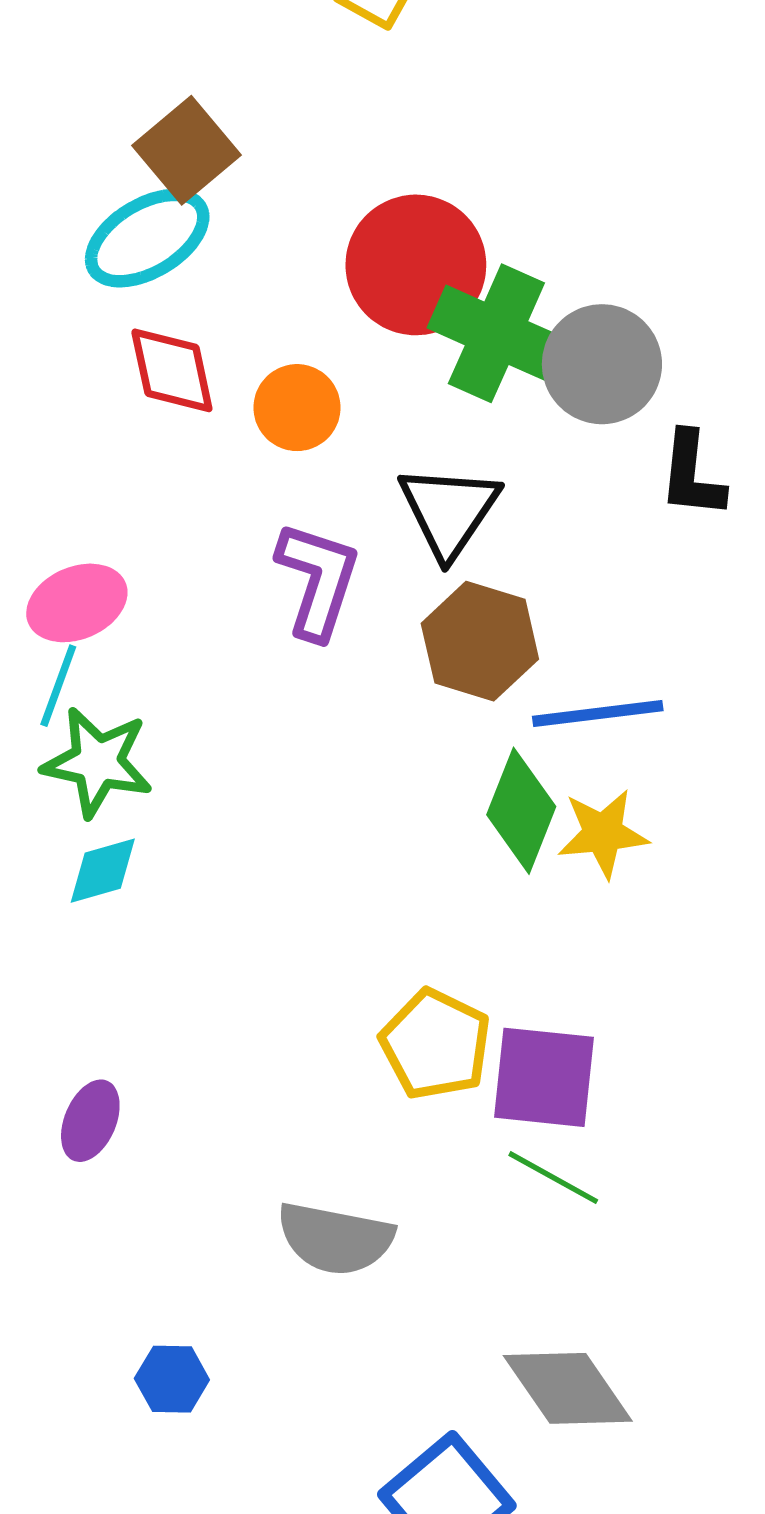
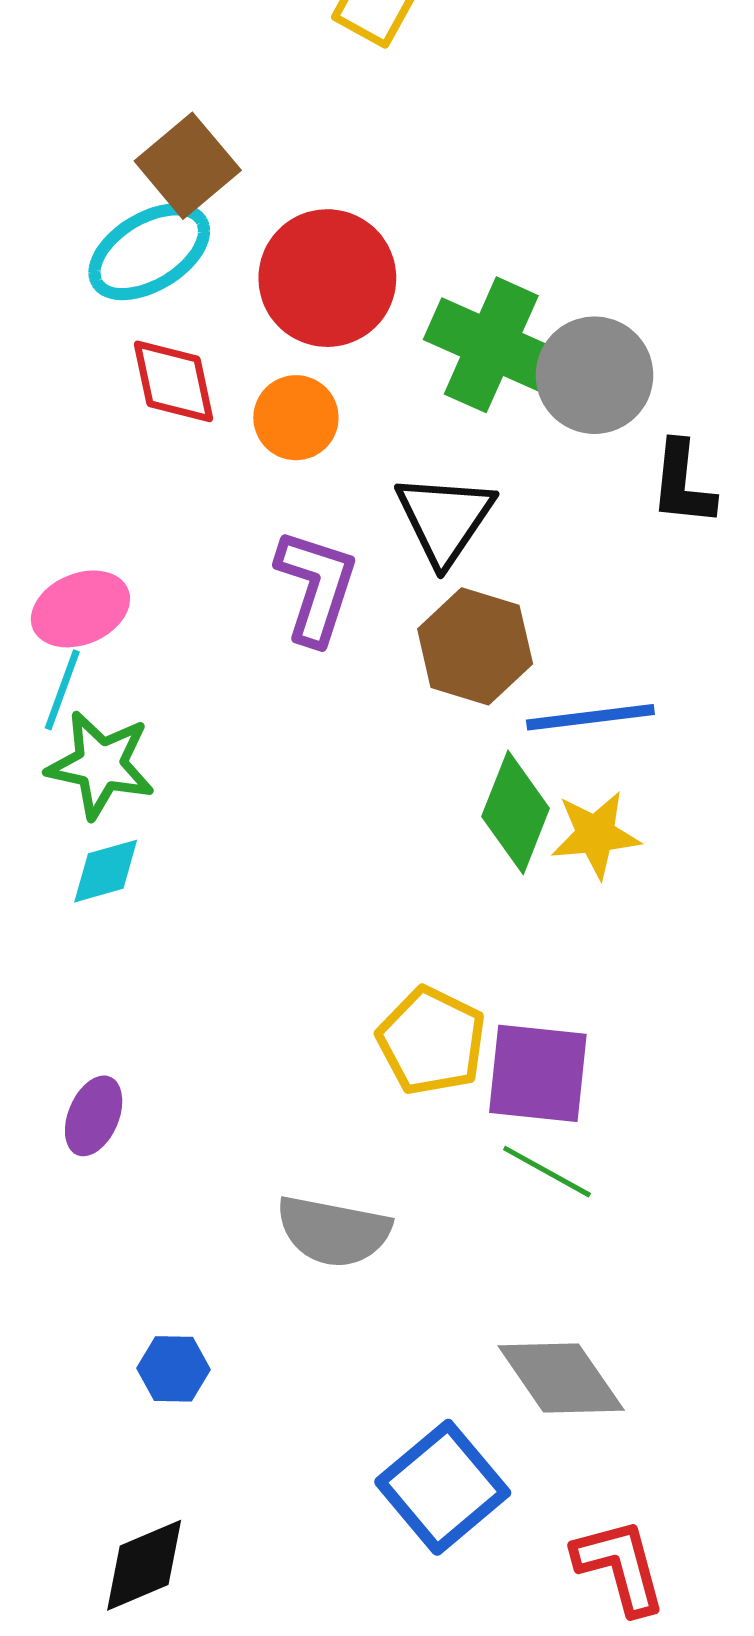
red circle: (416, 265) -> (327, 278), moved

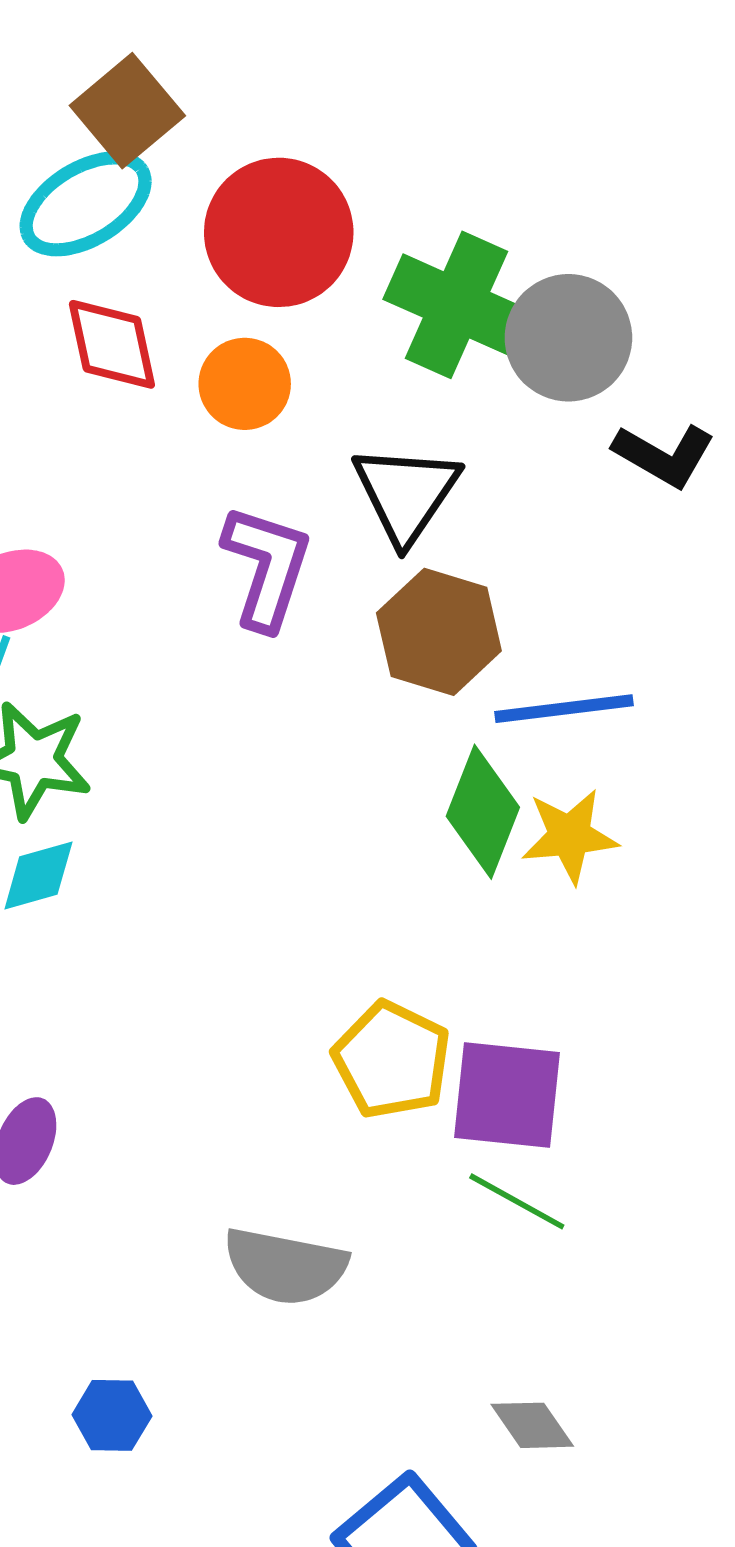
black L-shape: (683, 483) -> (664, 455), turned -66
gray diamond: (561, 1378) -> (532, 1425), size x0.6

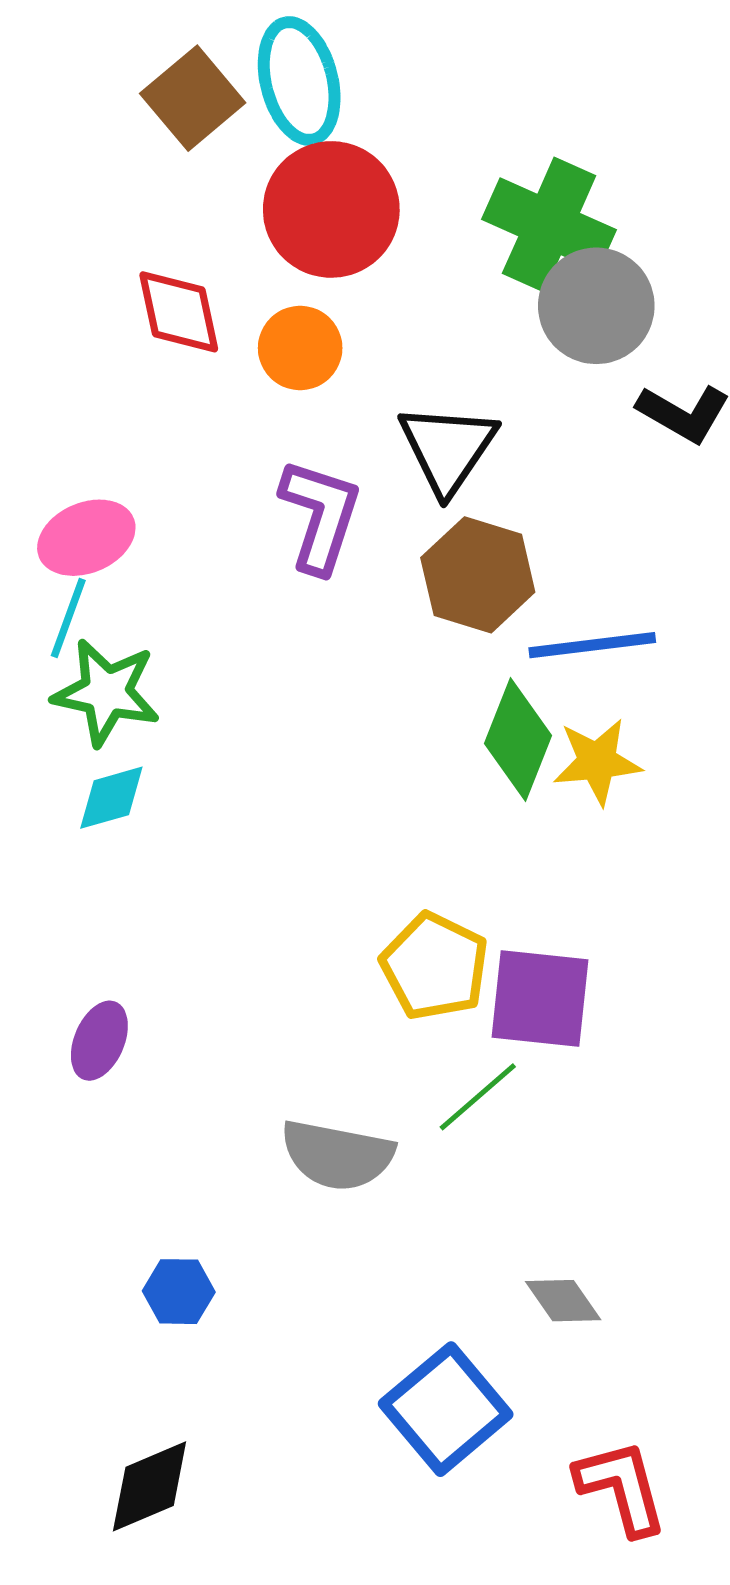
cyan ellipse: (86, 204) -> (299, 81), moved, turned -73
green cross: (457, 305) -> (549, 225), moved
green line: (517, 1201) -> (478, 1097), moved, turned -70

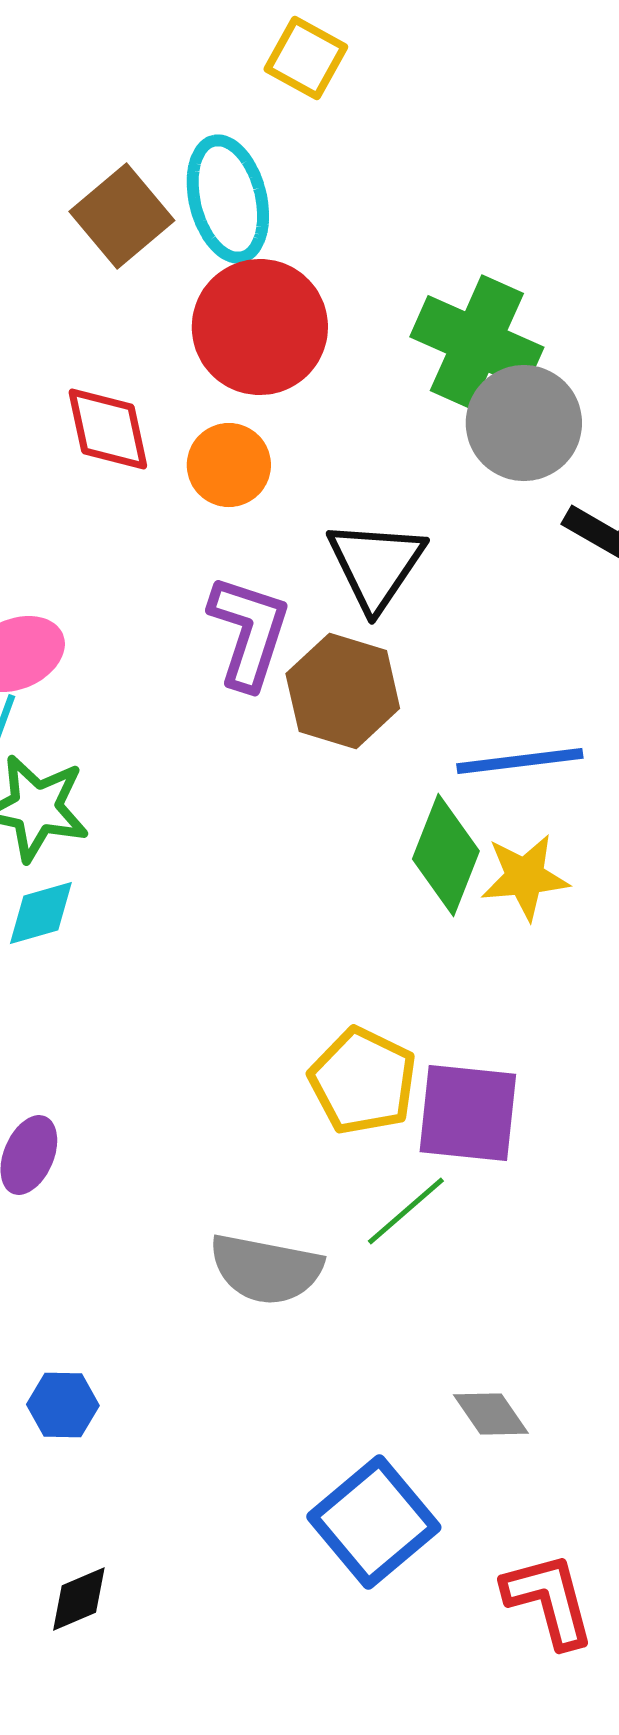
brown hexagon: (478, 575) -> (343, 691), moved
blue hexagon: (179, 1292) -> (63, 1405), moved
black diamond: (150, 1486) -> (79, 1599), size x0.7

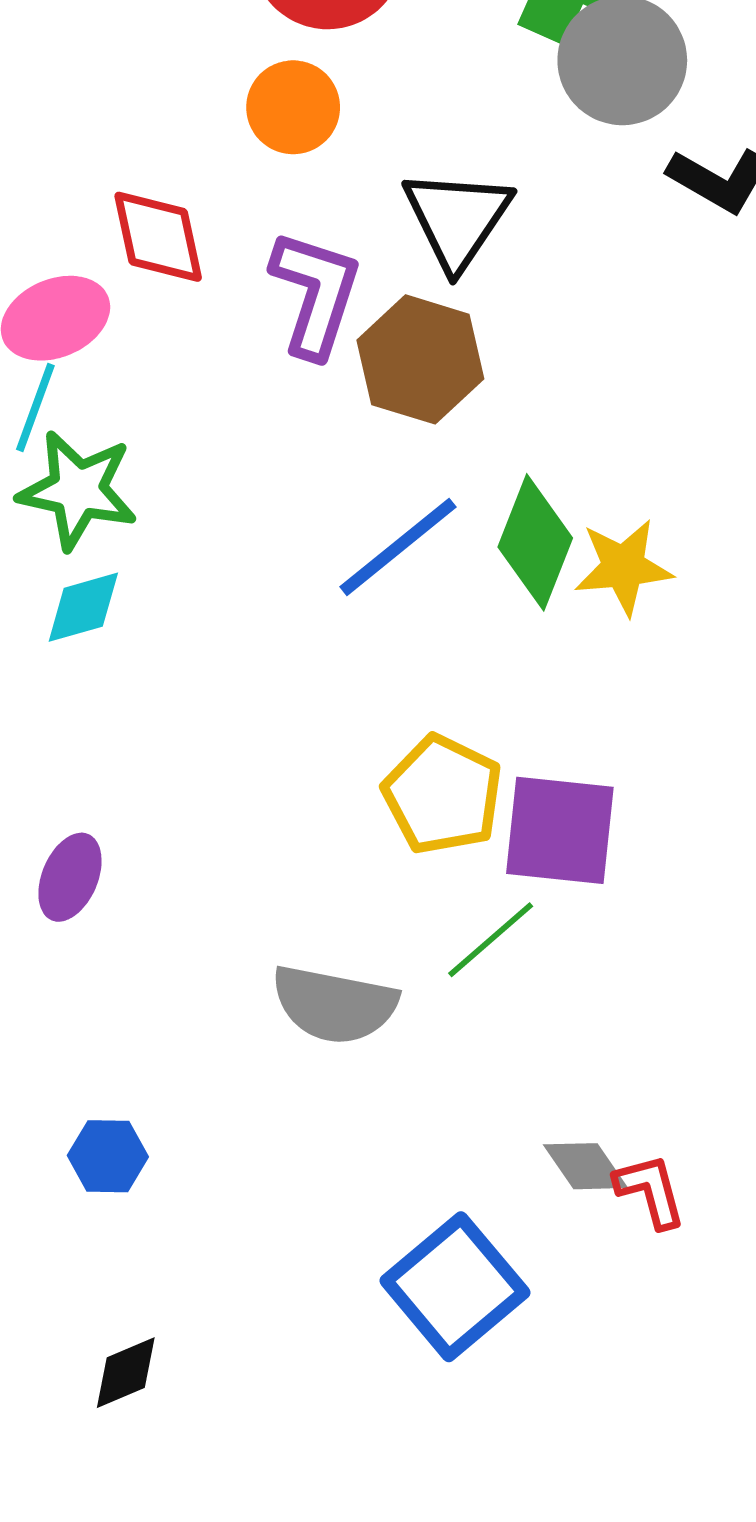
red diamond: (108, 429) -> (158, 237), moved
blue line: (520, 761) -> (398, 547), moved, turned -32
red L-shape: (549, 1600) -> (650, 1191), moved, size x0.7

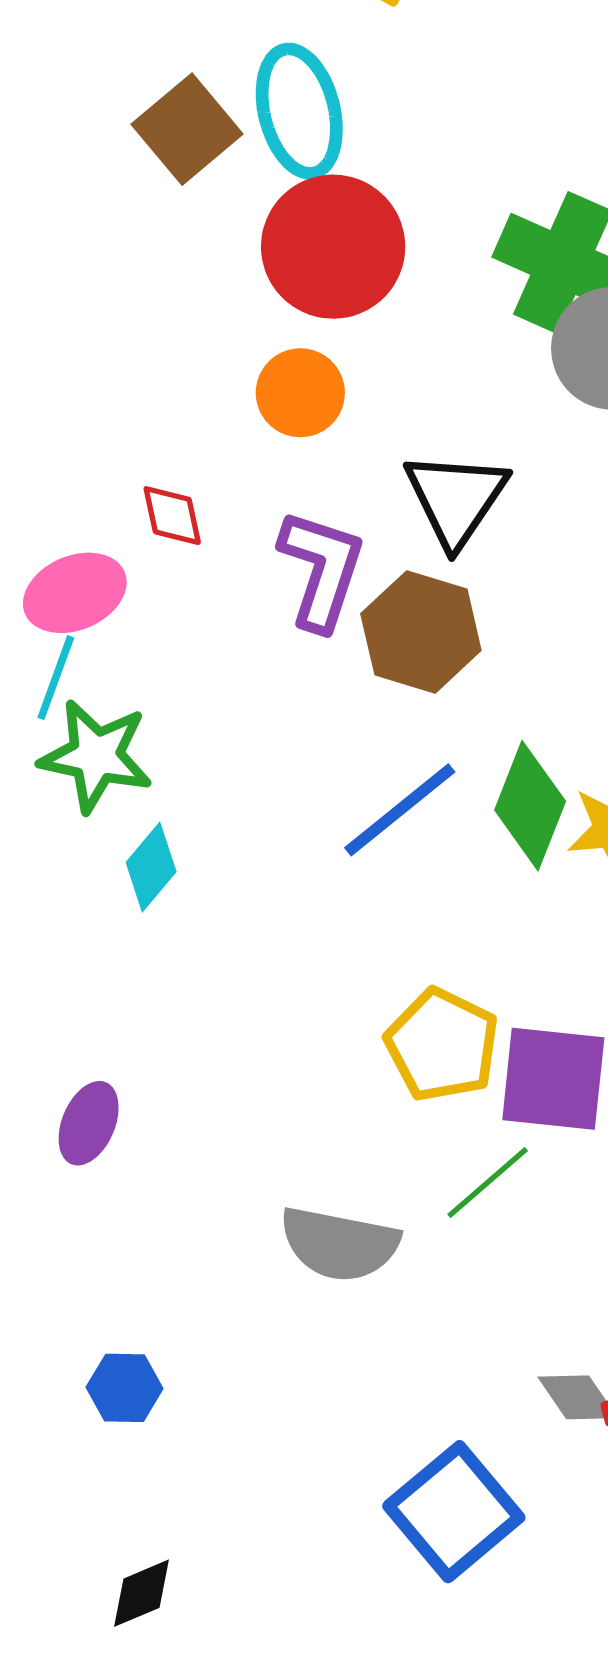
red diamond: (158, 237) -> (172, 516), size x0.7
cyan diamond: (83, 607) -> (151, 867), moved, turned -34

